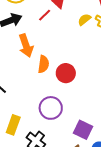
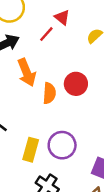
red circle: (66, 73) -> (76, 84), moved
yellow rectangle: (13, 125) -> (31, 150), moved

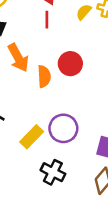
red line: (46, 34) -> (47, 20), moved, turned -35
yellow rectangle: (31, 150) -> (32, 137), turned 35

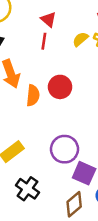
purple circle: (63, 128) -> (64, 149), moved

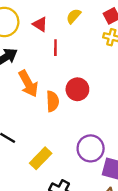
red triangle: (48, 20) -> (40, 24), moved
yellow semicircle: (80, 39) -> (74, 16), moved

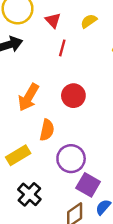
orange arrow: (28, 84) -> (28, 97), moved, turned 44
orange semicircle: (53, 101) -> (47, 130), moved

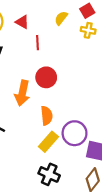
yellow semicircle: (89, 21) -> (61, 18), moved
red circle: (73, 96) -> (46, 77), moved
yellow rectangle: (18, 155) -> (48, 142), moved

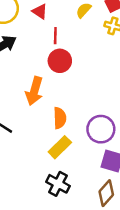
red circle: (46, 77) -> (60, 61), moved
purple circle: (75, 133) -> (101, 129), moved

